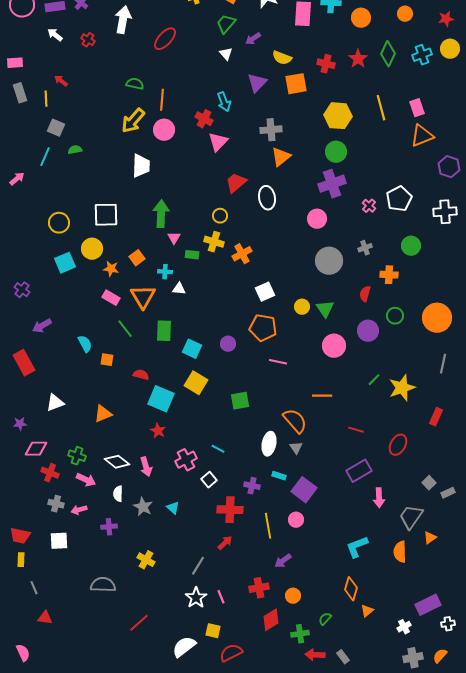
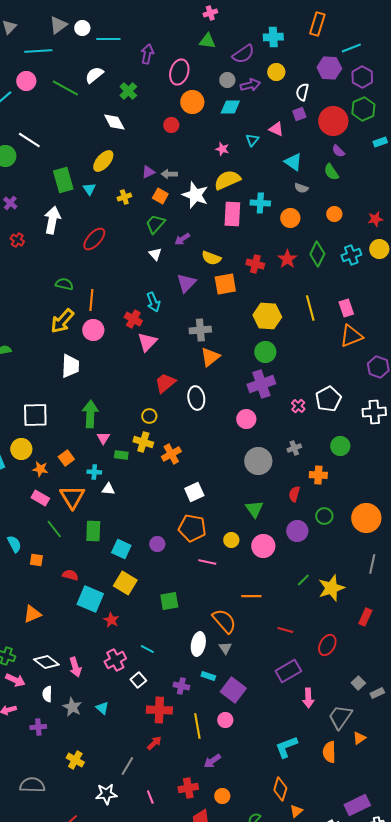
yellow circle: (302, 307) -> (231, 540), moved
red star: (158, 431) -> (111, 620), moved
white star: (196, 598) -> (106, 794), moved, turned 30

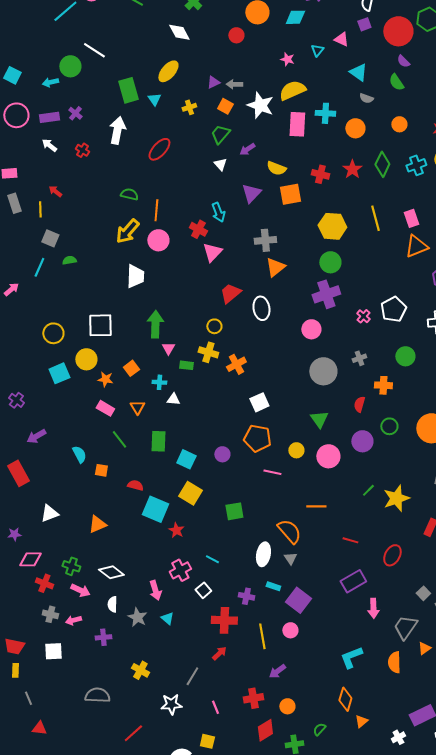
orange triangle: (72, 497) -> (137, 407), size x0.6
pink arrow: (75, 667) -> (155, 590), moved

